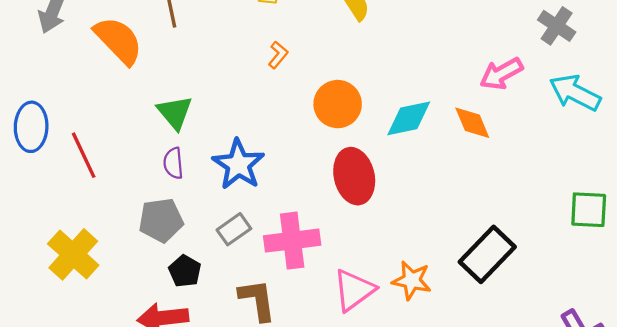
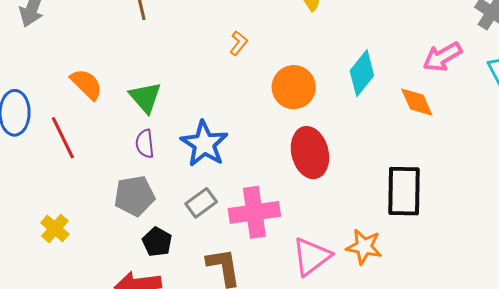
orange semicircle: (118, 40) -> (87, 84), moved, size x0.7
cyan diamond: (409, 118) -> (362, 73), moved, turned -39
yellow cross: (73, 254) -> (55, 228), size x0.6
black rectangle: (487, 254) -> (404, 191), moved, turned -42

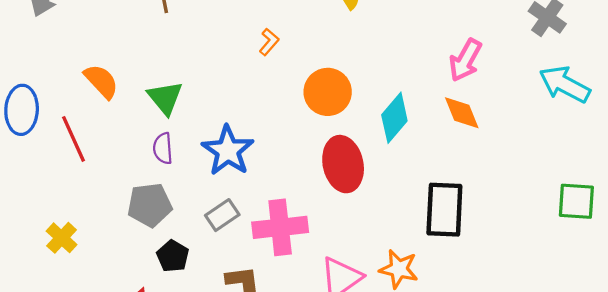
pink arrow: (442, 57) -> (465, 60), moved, turned -33
cyan diamond: (362, 73) -> (394, 118), moved

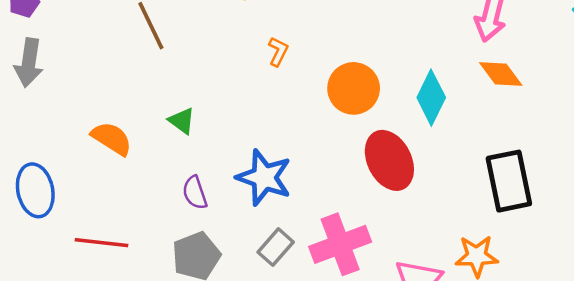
green triangle: (165, 98) -> (182, 121), moved, size x0.7
red line: (74, 139) -> (101, 243), moved, turned -45

